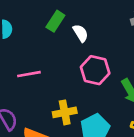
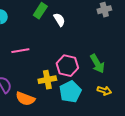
pink hexagon: (95, 70) -> (67, 66), moved

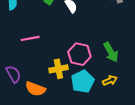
yellow arrow: (104, 91) -> (110, 80), moved, turned -40

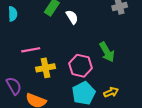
green arrow: (111, 52) -> (107, 52), moved
yellow cross: (58, 69) -> (46, 68), moved

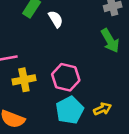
green arrow: (107, 52) -> (110, 41), moved

